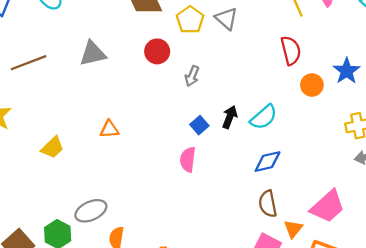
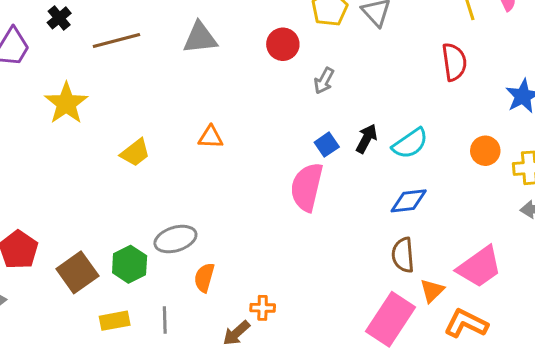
orange circle: (312, 85) -> (485, 151), moved
pink semicircle: (188, 159) -> (307, 187), size x1.5

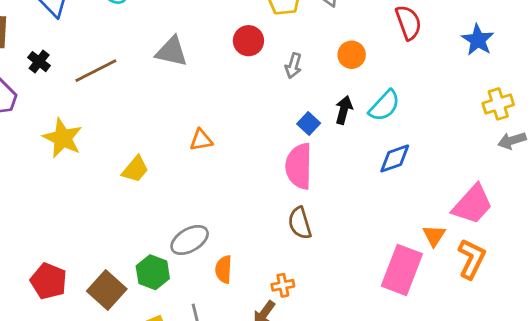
gray triangle: (200, 38) -> (172, 52), turned 32
orange circle: (485, 151) -> (352, 55), moved
brown semicircle: (403, 255) -> (300, 223), moved
orange L-shape: (466, 323) -> (472, 259), turned 102

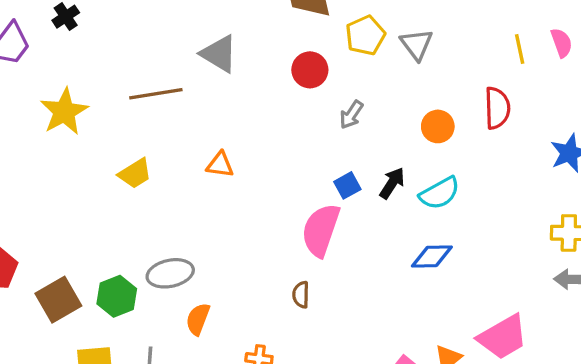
orange circle: (352, 55) -> (438, 126), moved
brown line: (96, 71) -> (156, 94), moved
brown semicircle: (300, 223) -> (301, 295), size x0.7

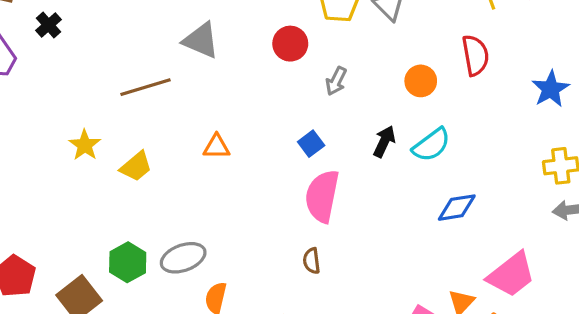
yellow star: (64, 112) -> (85, 145), moved, size x0.7
blue square: (347, 185) -> (311, 144), moved
blue diamond: (432, 256) -> (457, 208), moved
green hexagon: (117, 296) -> (128, 262), moved

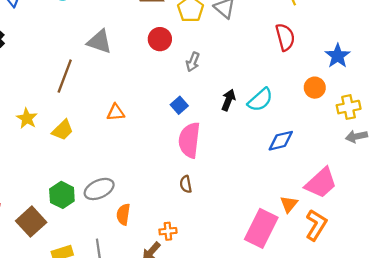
orange circle: (421, 81) -> (315, 88), moved
brown line: (145, 87) -> (65, 76), turned -48

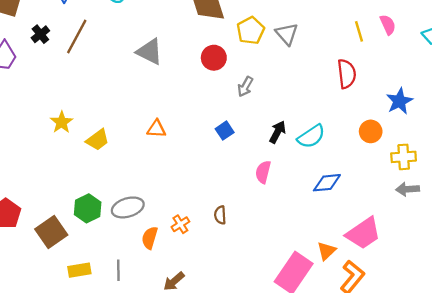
brown line: (65, 76) -> (77, 36), moved
pink semicircle: (189, 140) -> (263, 172), moved, size x0.6
orange cross: (168, 231) -> (180, 224), moved, turned -35

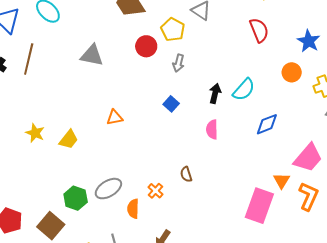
yellow pentagon: (251, 31) -> (173, 30), moved

